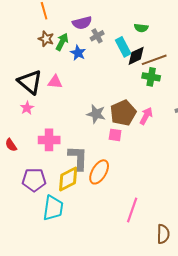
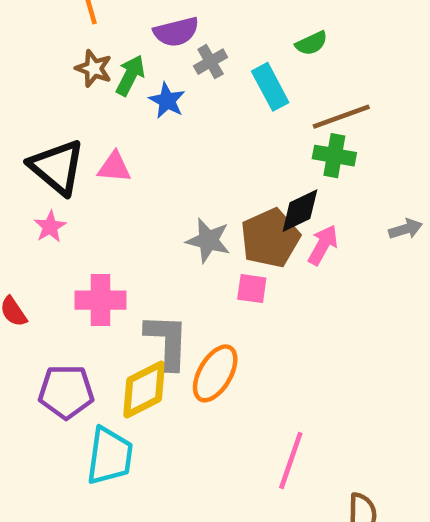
green semicircle: (141, 28) -> (311, 43), turned -32
black diamond: (136, 56) -> (300, 211), moved

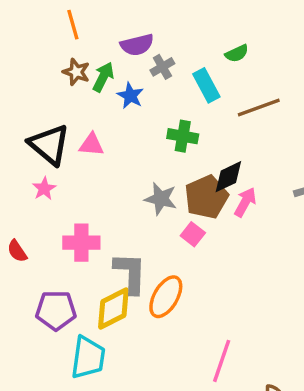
green cross: (334, 156) -> (183, 136), moved
pink square: (252, 289) -> (193, 234), turned 30

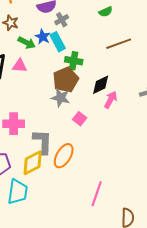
green arrow: (103, 77) -> (27, 43), moved, turned 90
cyan rectangle: (206, 85) -> (58, 42), moved
brown pentagon: (206, 197) -> (66, 80), moved

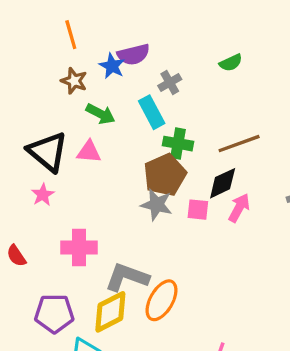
gray cross: (62, 20) -> (170, 82), moved
blue star: (43, 37) -> (112, 66), moved
brown line: (119, 44) -> (239, 144), moved
pink square: (80, 119) -> (198, 210), moved, turned -32
gray L-shape: (43, 142) -> (127, 277), turned -72

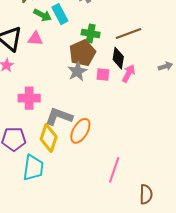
cyan rectangle: (152, 112) -> (60, 14), moved
black diamond: (223, 183) -> (118, 58), turned -55
gray star: (157, 205) -> (77, 71), turned 30
yellow diamond: (110, 312) -> (49, 138), turned -44

